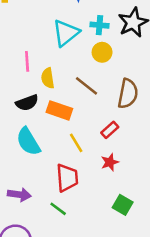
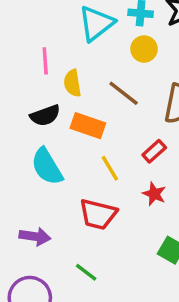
red star: (110, 162) -> (154, 194), turned -30
red trapezoid: (67, 178) -> (98, 214), turned 108
green line: (58, 209) -> (86, 272), moved

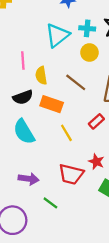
red star: (154, 194) -> (96, 162), moved
red trapezoid: (98, 214) -> (71, 174), moved
purple arrow: (35, 236) -> (29, 179), moved

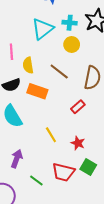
yellow line: (66, 133) -> (51, 135), moved
red trapezoid: (71, 174) -> (63, 172), moved
purple arrow: (29, 179) -> (17, 159), turned -78

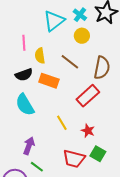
cyan cross: (70, 23) -> (80, 15), turned 32
red rectangle: (78, 107) -> (88, 96), size x1.6
green line: (36, 180) -> (37, 167), moved

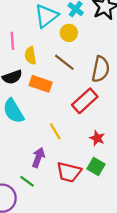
yellow circle: (82, 36) -> (69, 33), moved
red star: (88, 131) -> (97, 138), moved
purple arrow: (29, 146) -> (38, 157), moved

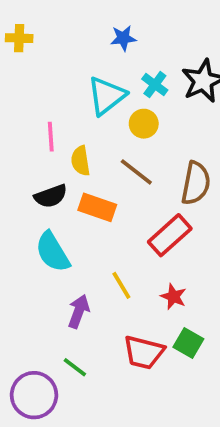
red star: (97, 138) -> (173, 297), moved
purple arrow: (38, 157) -> (79, 311), moved

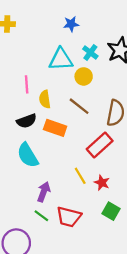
cyan triangle: (107, 96) -> (61, 59), turned 35
yellow line: (121, 285) -> (80, 176), moved
red trapezoid: (144, 352) -> (69, 217), moved
green line: (75, 367) -> (41, 216), moved

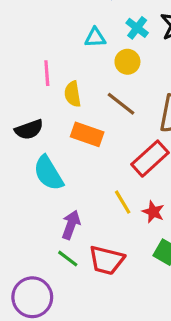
cyan triangle: (61, 59) -> (95, 38), size x0.6
black semicircle: (27, 121) -> (29, 130), moved

